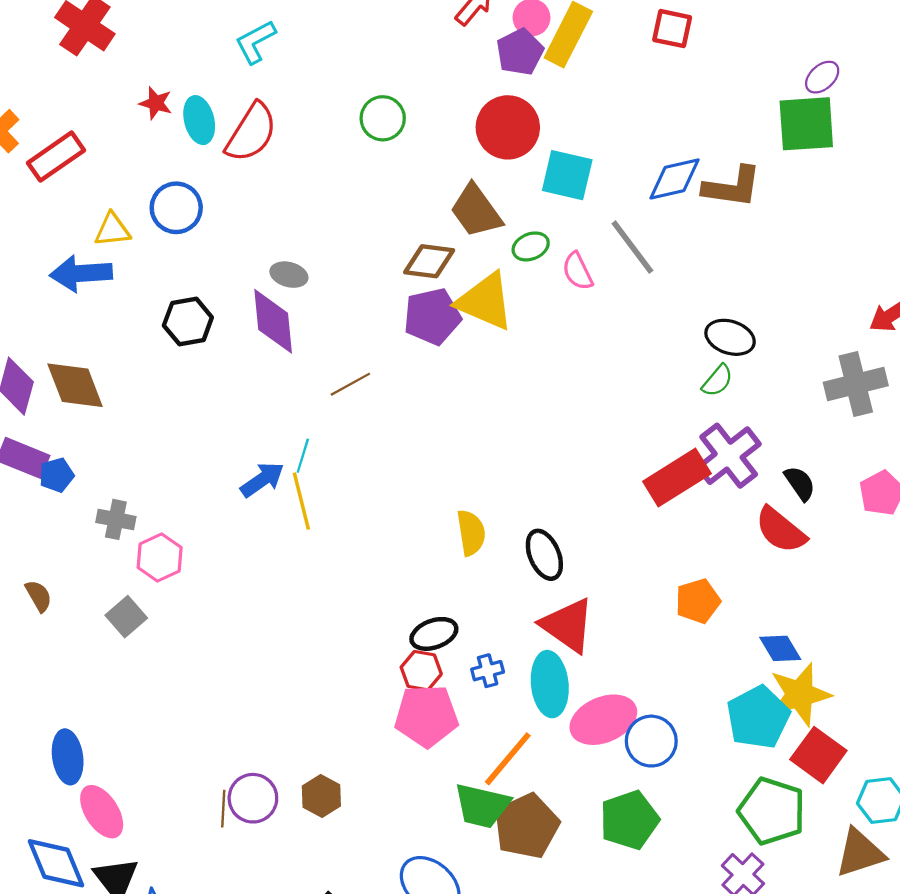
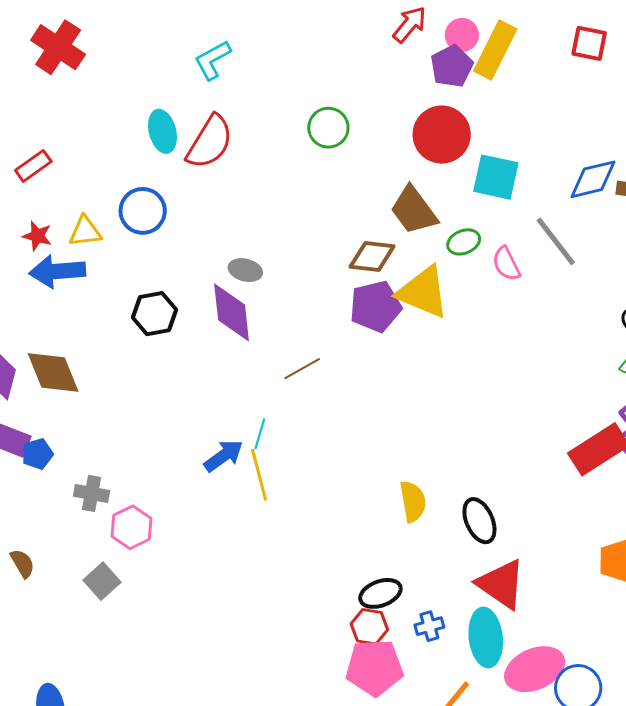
red star: (156, 103) -> (37, 236), moved
red rectangle: (56, 157) -> (33, 166), size x0.7

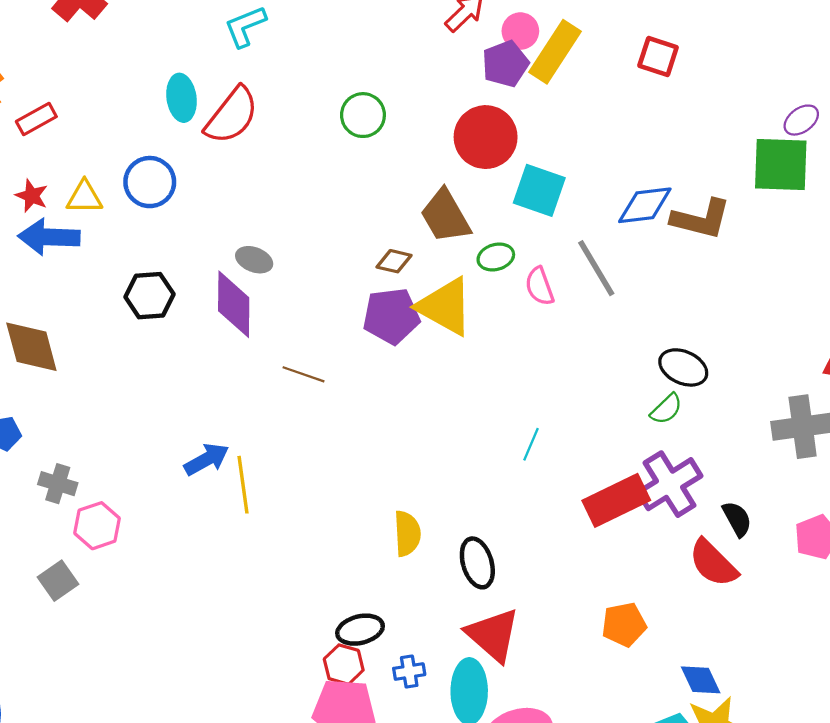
brown diamond: (372, 257) -> (394, 261), size x0.7
brown line: (302, 369) -> (303, 374), turned 42
cyan line: (260, 434) -> (531, 444), moved

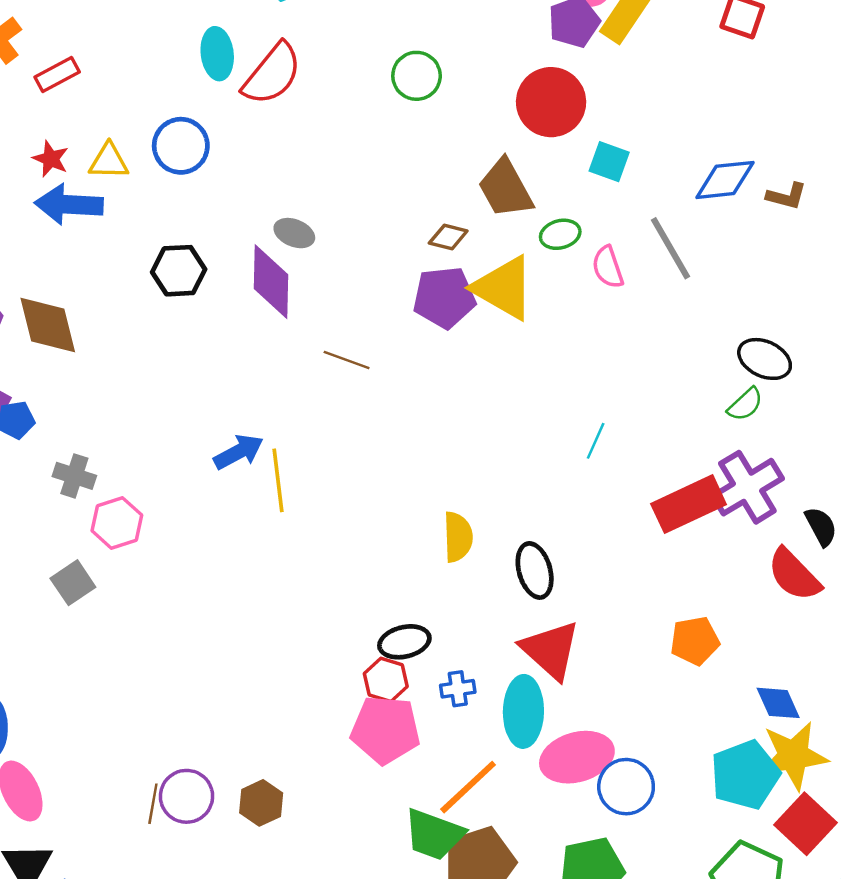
cyan square: (539, 190) -> (609, 162), size x0.7
brown L-shape: (701, 219) -> (787, 196), size x0.6

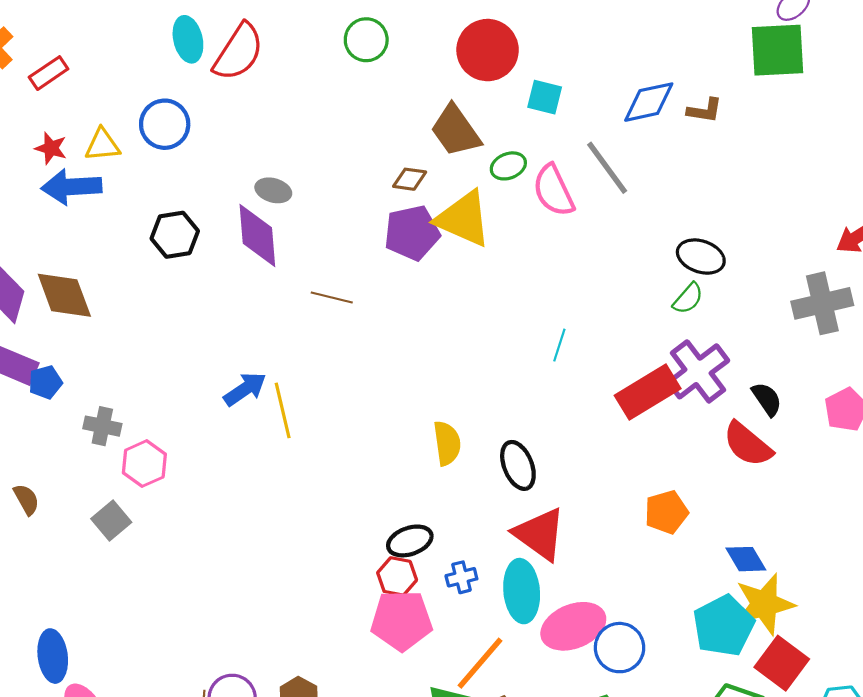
pink semicircle: (608, 267) -> (554, 190), size x1.4

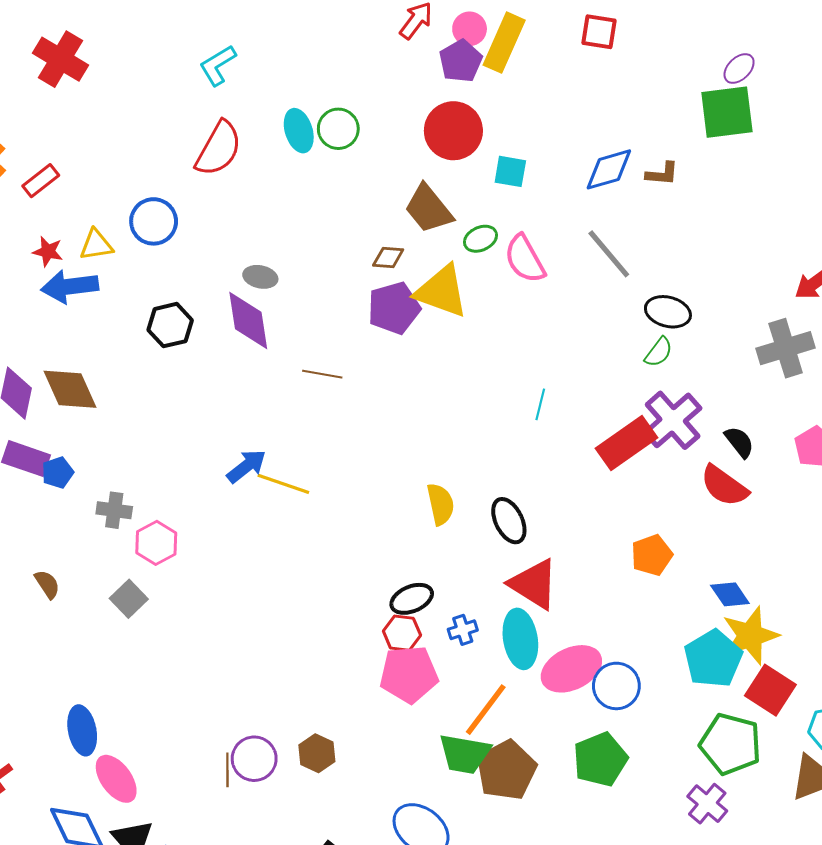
cyan ellipse: (188, 39) -> (299, 131), moved
gray line: (607, 168) -> (609, 254), moved
yellow line: (283, 410) -> (283, 484), turned -54

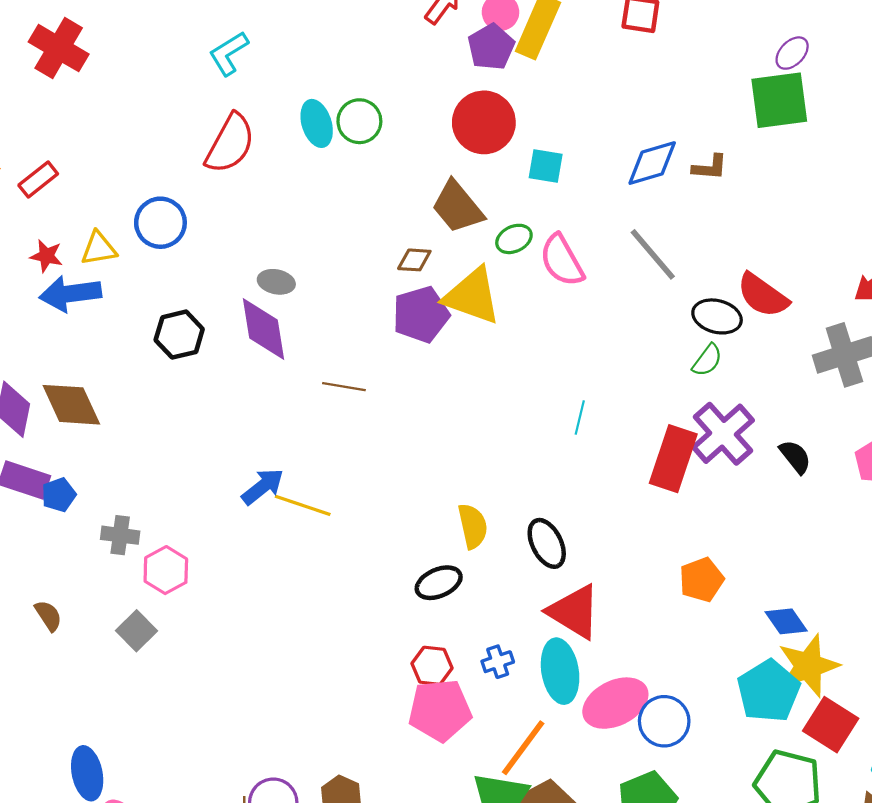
red rectangle: (626, 443) -> (673, 459), turned -36
red semicircle: (724, 486) -> (763, 295), moved
black ellipse: (412, 599) -> (439, 583), moved

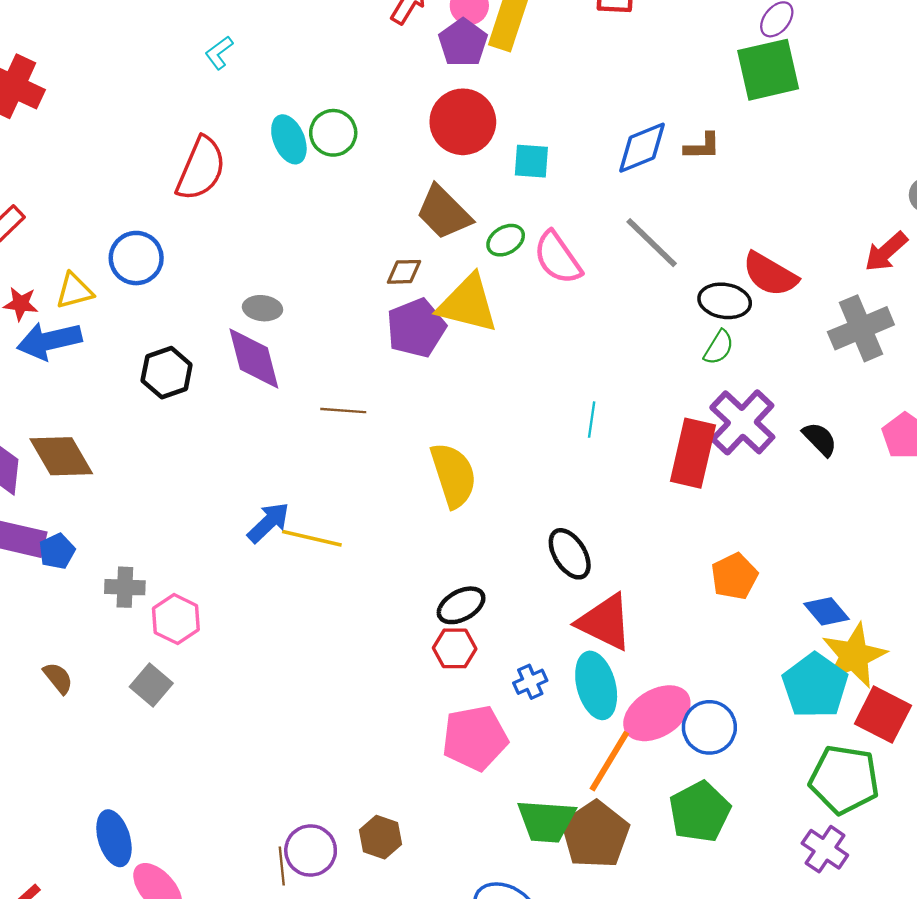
cyan L-shape: (229, 53) -> (219, 53), moved, size x0.7
yellow semicircle: (473, 526) -> (453, 475), moved, size x1.4
red hexagon: (432, 666) -> (455, 648), moved
orange line: (523, 748) -> (609, 761), moved

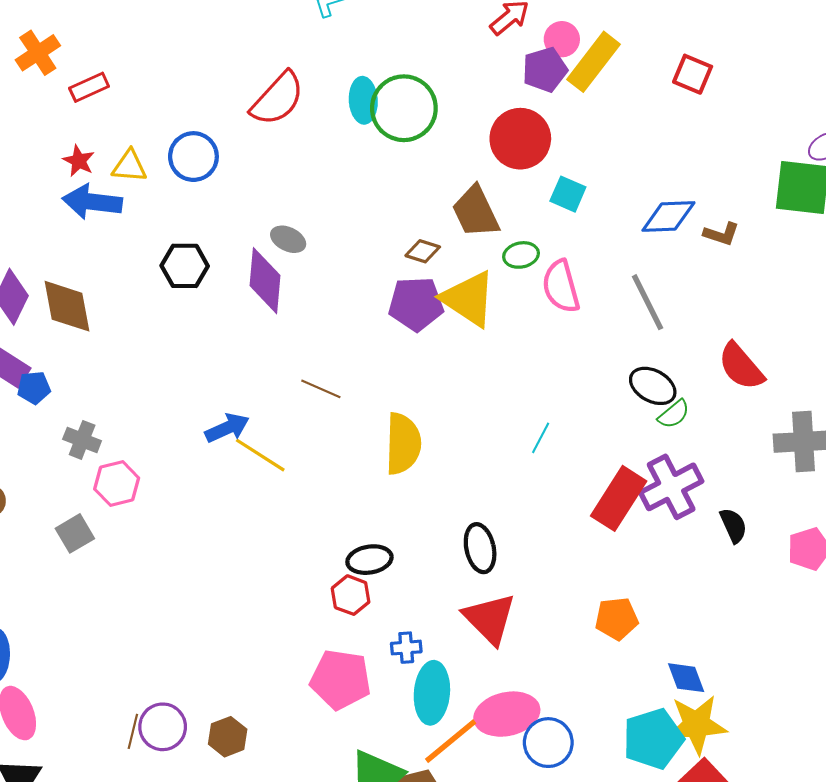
green circle: (333, 133) -> (404, 108), size x1.5
black ellipse: (725, 301) -> (653, 386), moved
brown line: (343, 411) -> (321, 389), moved
cyan ellipse: (596, 685) -> (432, 693), moved

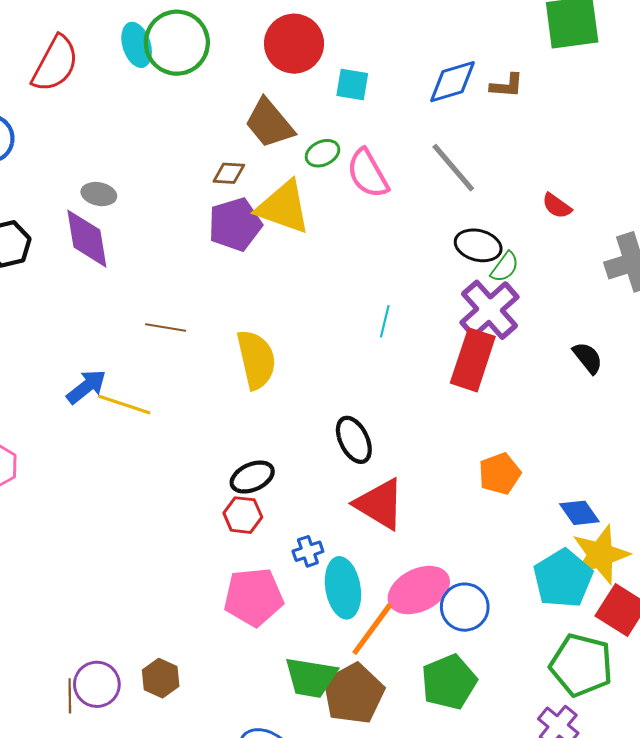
red semicircle: (741, 366) -> (557, 206), size x0.6
purple cross: (671, 487) -> (490, 310), moved

